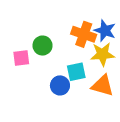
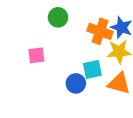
green circle: (42, 46) -> (58, 17), moved

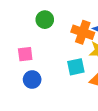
blue circle: (76, 83) -> (32, 80), moved

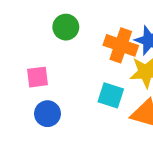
cyan square: (76, 67) -> (111, 95), turned 30

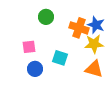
cyan square: (111, 95) -> (60, 58), moved

